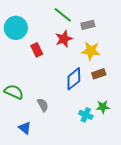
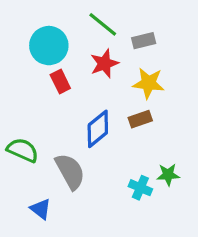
cyan circle: (16, 28) -> (49, 46), moved
brown rectangle: (99, 74) -> (140, 119), moved
blue diamond: (74, 79) -> (98, 129), moved
gray semicircle: (43, 105) -> (70, 171), size x1.6

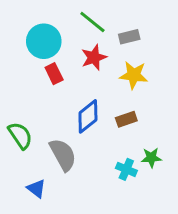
brown rectangle: (140, 119) -> (126, 119), moved
green semicircle: (23, 150) -> (20, 136), turned 32

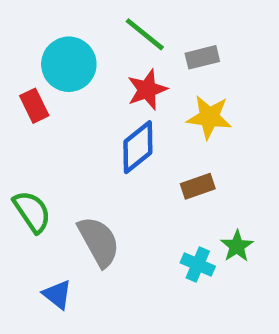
red rectangle: (54, 74) -> (34, 106), moved
blue diamond: (88, 116) -> (138, 147), moved
green star: (151, 158) -> (237, 246), turned -30

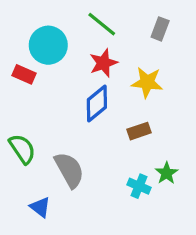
gray rectangle: (202, 57) -> (160, 29), moved, turned -55
red rectangle: (34, 106) -> (24, 74), turned -40

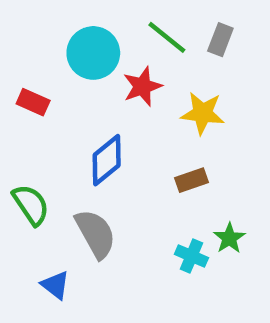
green line: (102, 24) -> (167, 37), moved
cyan circle: (48, 45) -> (93, 53), moved
blue diamond: (97, 103) -> (107, 160), moved

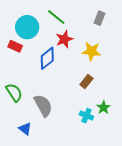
green line: (167, 37) -> (56, 17), moved
cyan circle: (93, 53) -> (27, 27), moved
blue diamond: (107, 160) -> (47, 58), moved
brown rectangle: (191, 180) -> (86, 81), turned -32

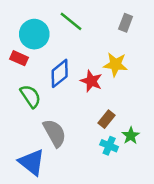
red star: (64, 39) -> (91, 81), moved, turned -30
brown rectangle: (86, 81) -> (107, 119), moved
green semicircle: (14, 92) -> (30, 96), moved
blue triangle: (25, 129) -> (32, 162), size x1.6

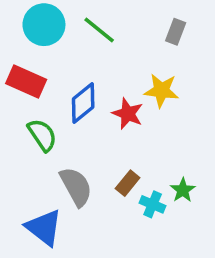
cyan circle: (34, 34) -> (44, 25), moved
red rectangle: (19, 58) -> (26, 82), size x1.5
brown rectangle: (107, 119) -> (128, 183), moved

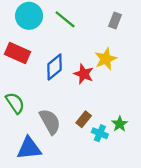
yellow star: (161, 90) -> (106, 59), turned -30
green semicircle: (42, 135) -> (15, 103), moved
blue triangle: (44, 228) -> (29, 148), turned -44

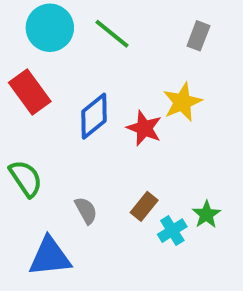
red rectangle: (17, 53) -> (30, 92), turned 30
gray semicircle: (50, 122) -> (86, 210), size x0.6
cyan cross: (100, 133) -> (172, 231), turned 35

